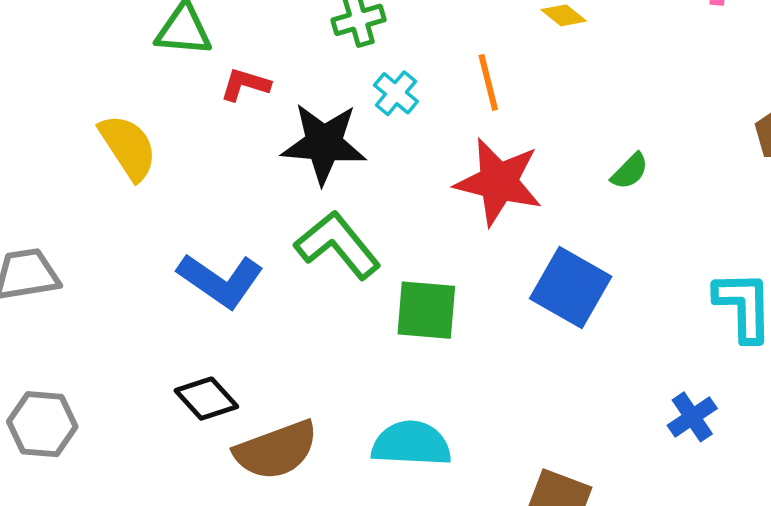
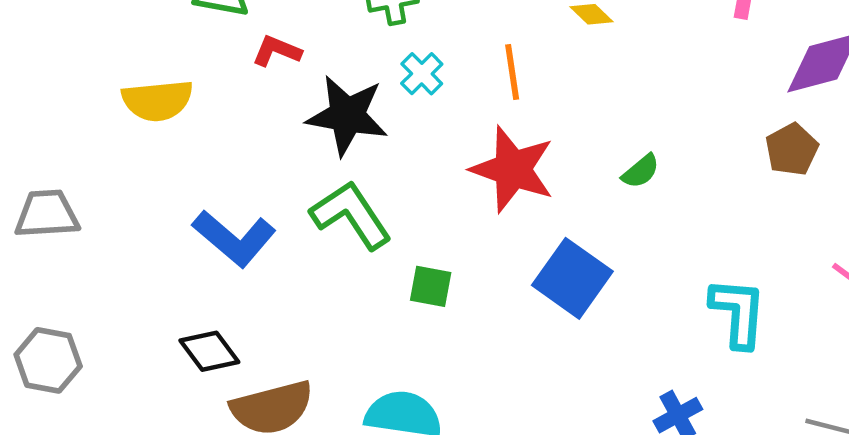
yellow semicircle: (128, 147) -> (157, 100), turned 112
green square: (426, 310) -> (431, 286), size x0.7

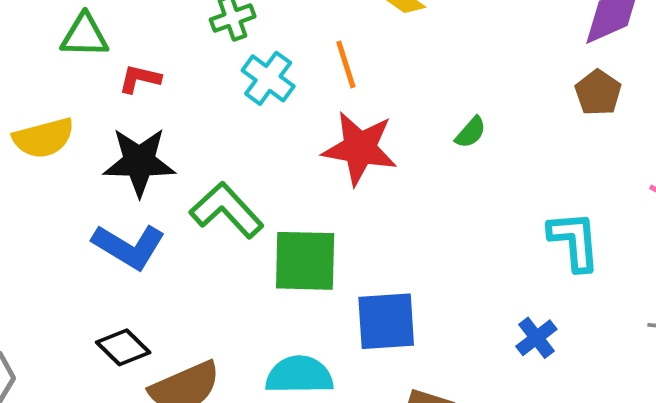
cyan cross: (422, 74) -> (268, 78), size x1.4
black star: (347, 115) -> (139, 162), moved
blue square: (572, 278) -> (386, 321), moved, turned -30
green square: (431, 286) -> (305, 261), size x1.8

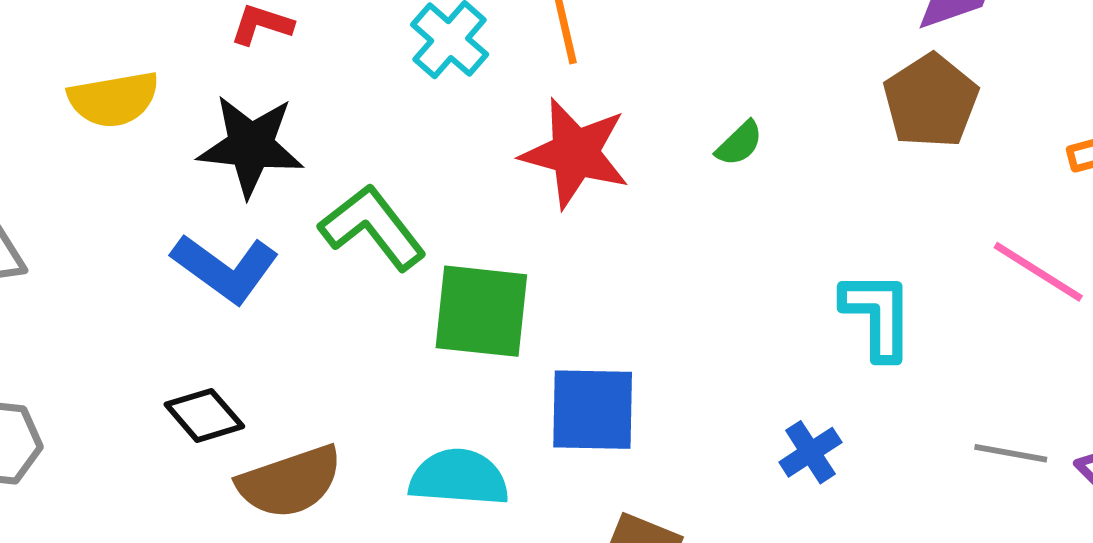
brown pentagon: (598, 93) -> (931, 101), size x1.4

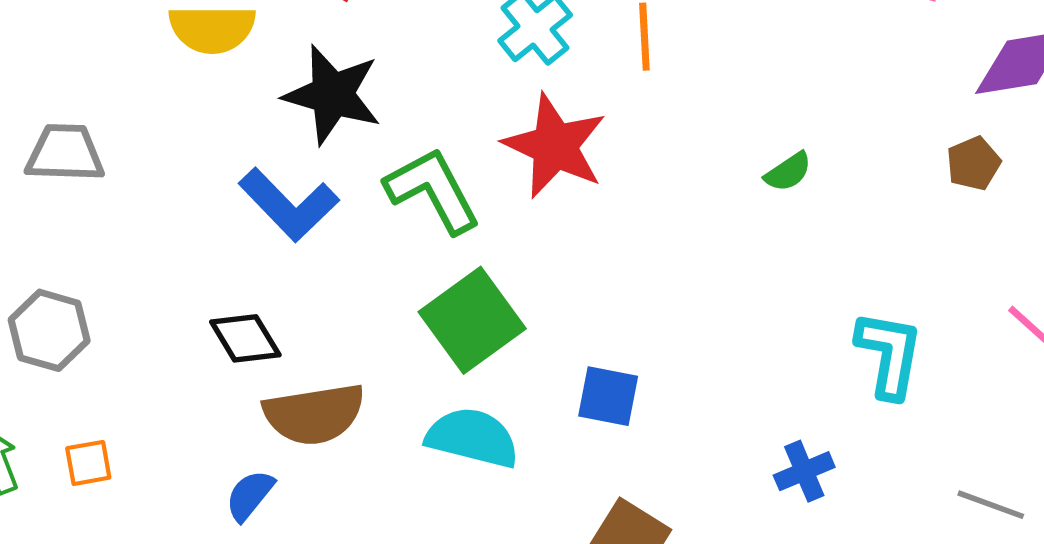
brown pentagon: (931, 101) -> (973, 163), size x0.6
red star: (575, 153) -> (555, 146), moved
green square: (481, 311) -> (472, 320), moved, turned 38
blue square: (593, 410) -> (608, 396), size x0.7

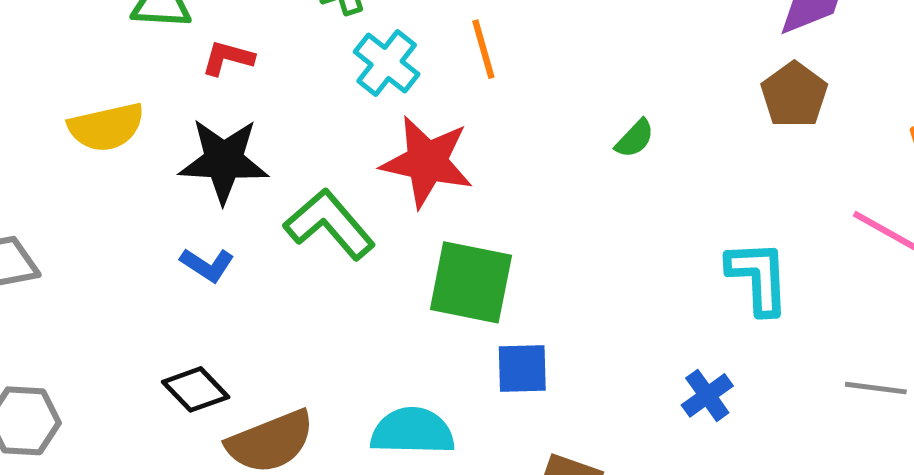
brown pentagon: (973, 163) -> (794, 95), size x1.4
blue L-shape: (289, 205) -> (207, 265), size x0.6
green square: (472, 320) -> (471, 282), moved, turned -30

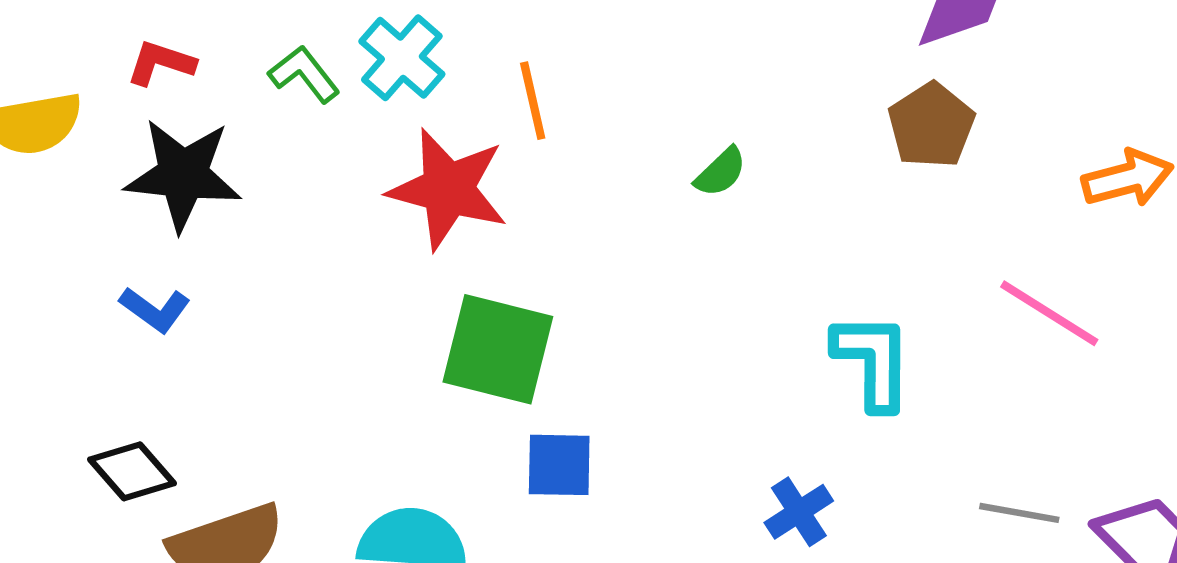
orange line: (483, 49) -> (533, 101), moved
red L-shape: (228, 58) -> (161, 63), moved
green L-shape: (330, 224) -> (304, 74), moved, size x0.6

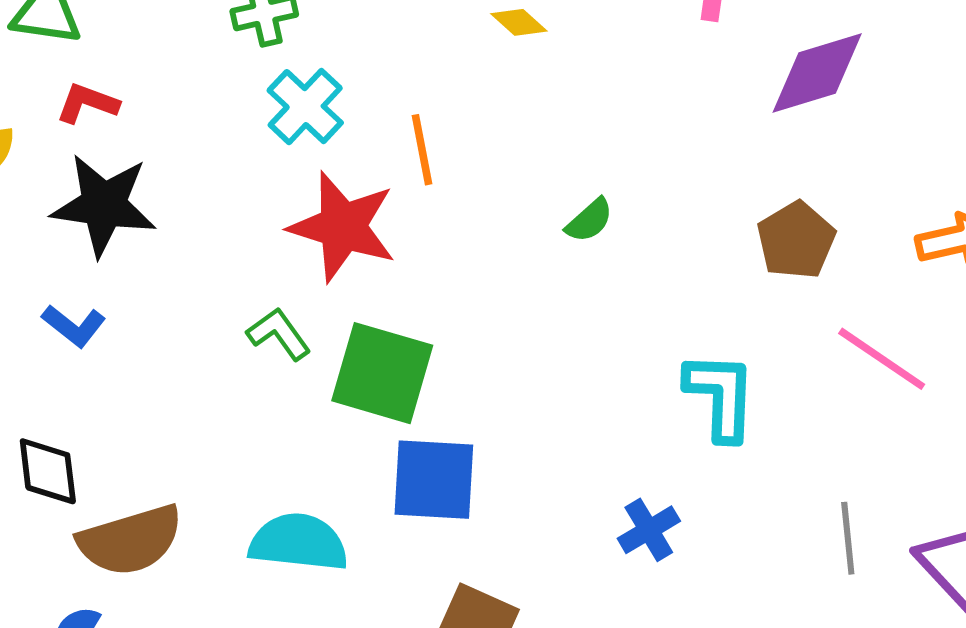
green L-shape: (304, 74) -> (279, 334), moved
brown pentagon: (931, 125) -> (796, 240), moved
blue square: (559, 465) -> (434, 480), size x1.4
black diamond: (132, 471) -> (48, 471), turned 32
gray line: (1019, 513) -> (848, 538), turned 72

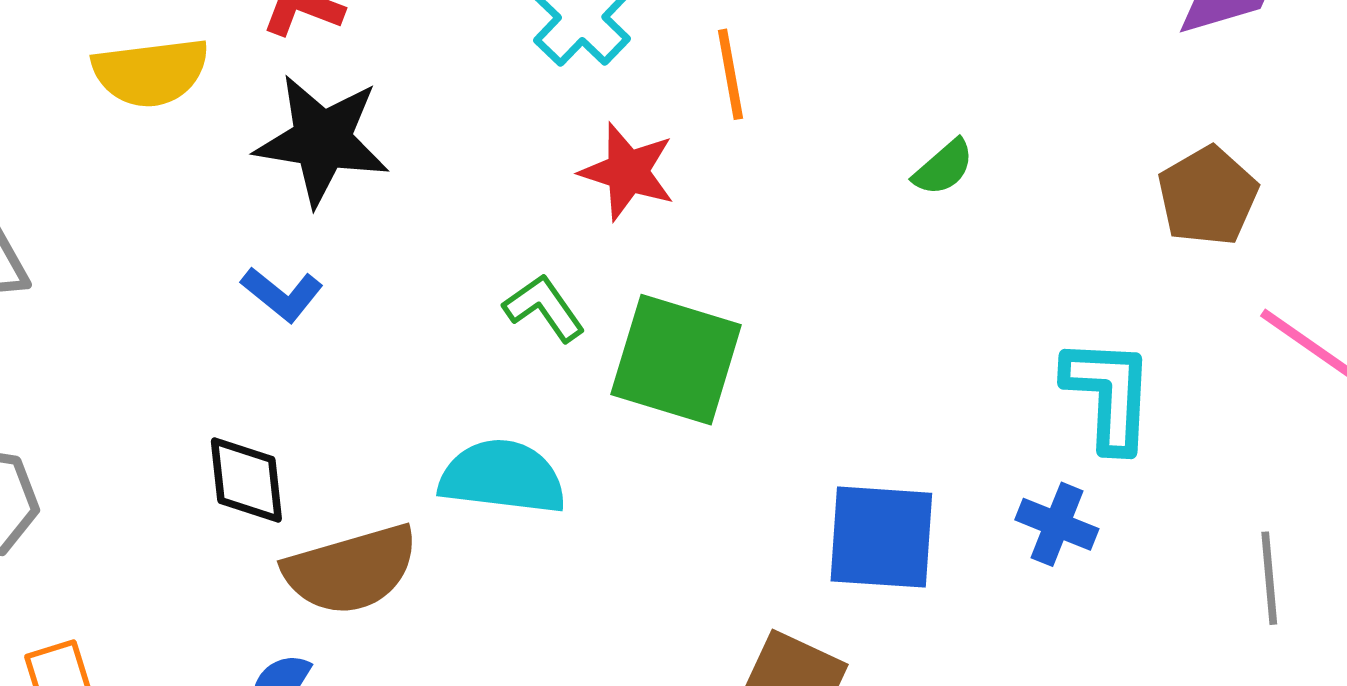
red star: (343, 227) -> (628, 172), size x0.7
blue square: (434, 480) -> (881, 537), moved
blue cross: (649, 530) -> (1057, 524), moved, turned -38
cyan semicircle: (298, 542) -> (502, 477), moved

